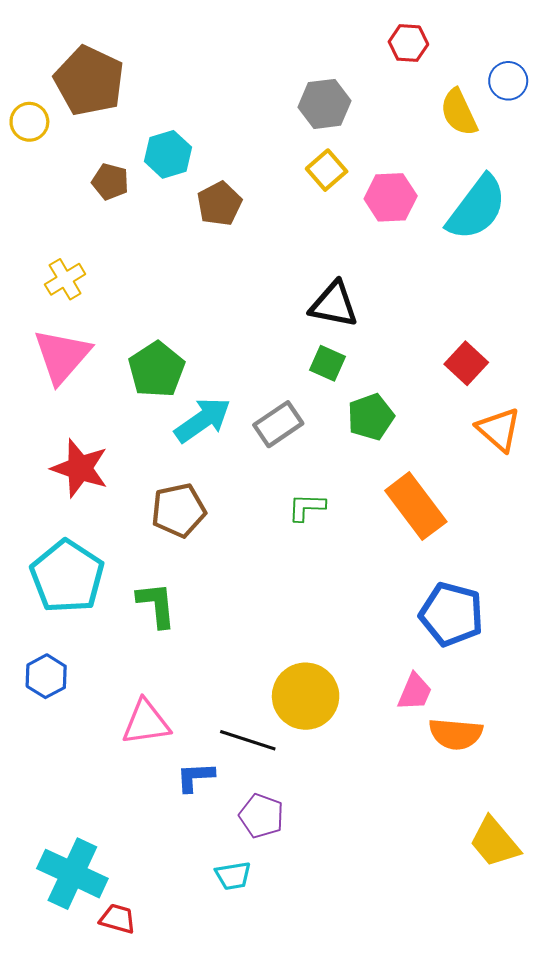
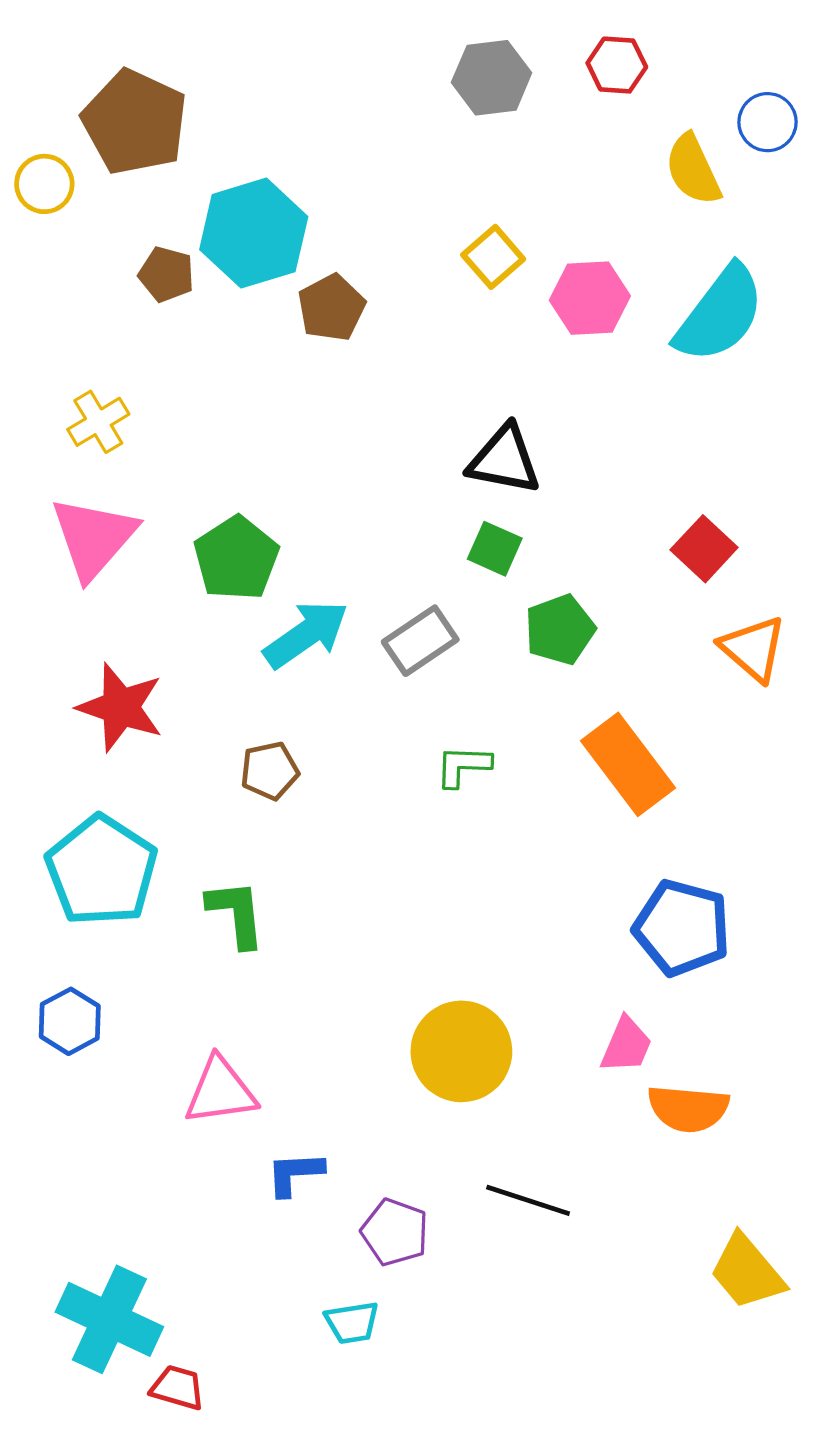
gray hexagon: (324, 104) -> (492, 78), moved
cyan hexagon: (168, 154) -> (254, 233), size x1.5
brown pentagon: (178, 510) -> (270, 771), size x0.7
black line: (248, 740) -> (528, 1200), moved

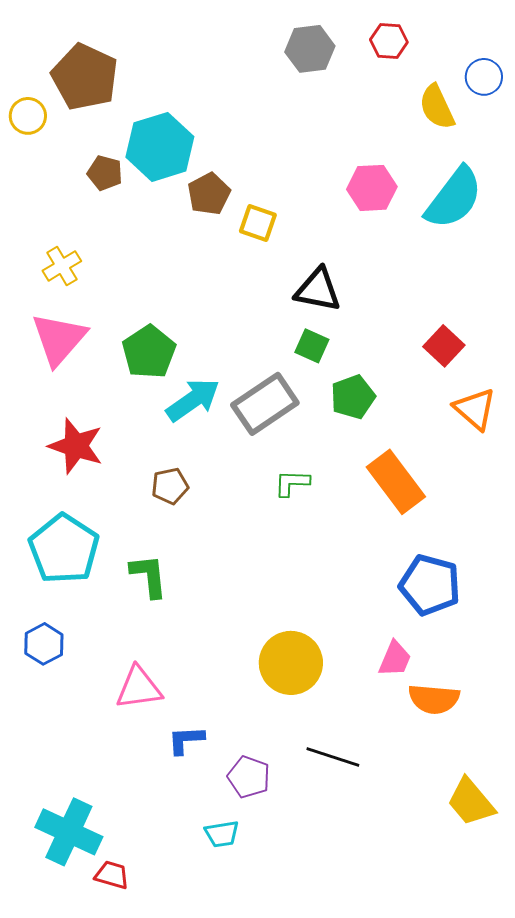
yellow square: (493, 257) -> (258, 223), moved, turned -30
gray rectangle: (420, 641) -> (265, 404), size x1.4

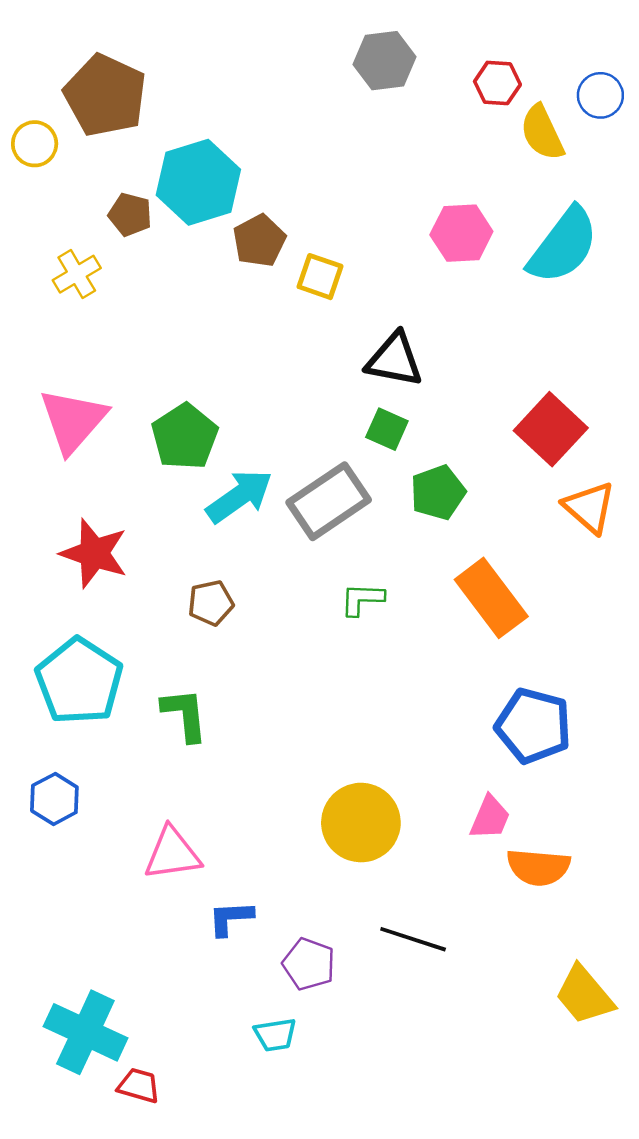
red hexagon: (389, 41) -> (497, 83), moved
yellow cross: (62, 266) -> (77, 274), moved
red square: (444, 346) -> (551, 429), size x1.4

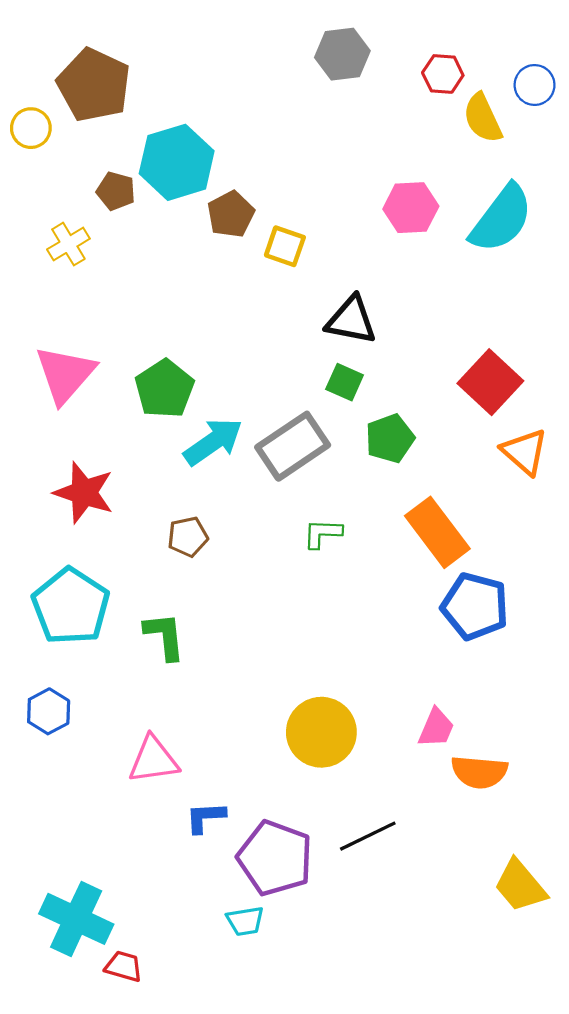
blue pentagon: (533, 726) -> (475, 606), moved
black line: (413, 939) -> (368, 836), turned -44
purple pentagon: (309, 964) -> (275, 858), size x1.6

